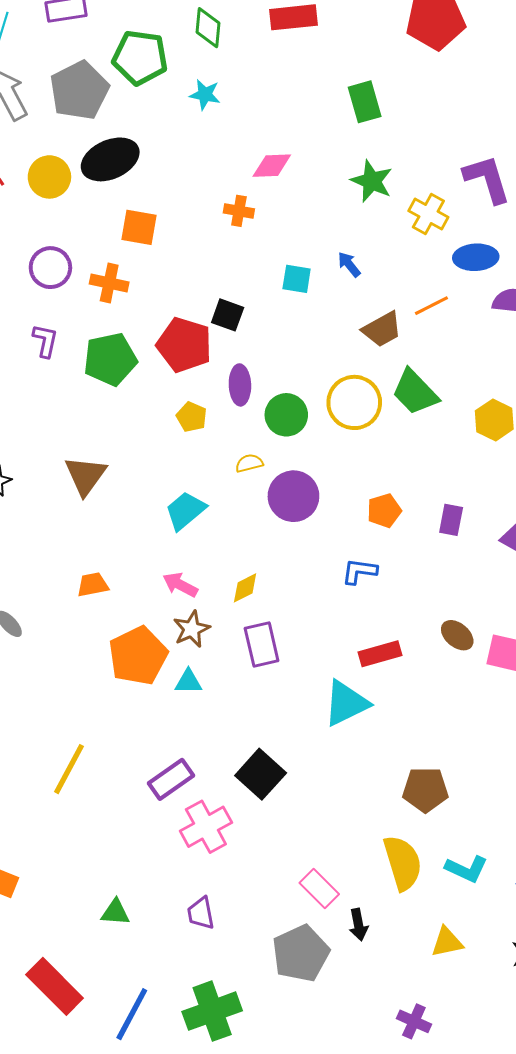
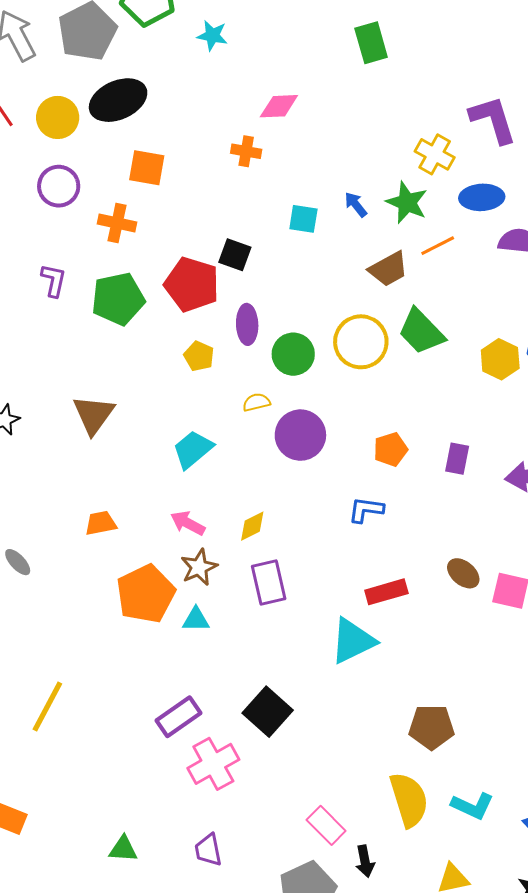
green star: (372, 181) -> (407, 203), moved
purple circle: (50, 268) -> (59, 186), moved
yellow line: (69, 769) -> (47, 707), moved

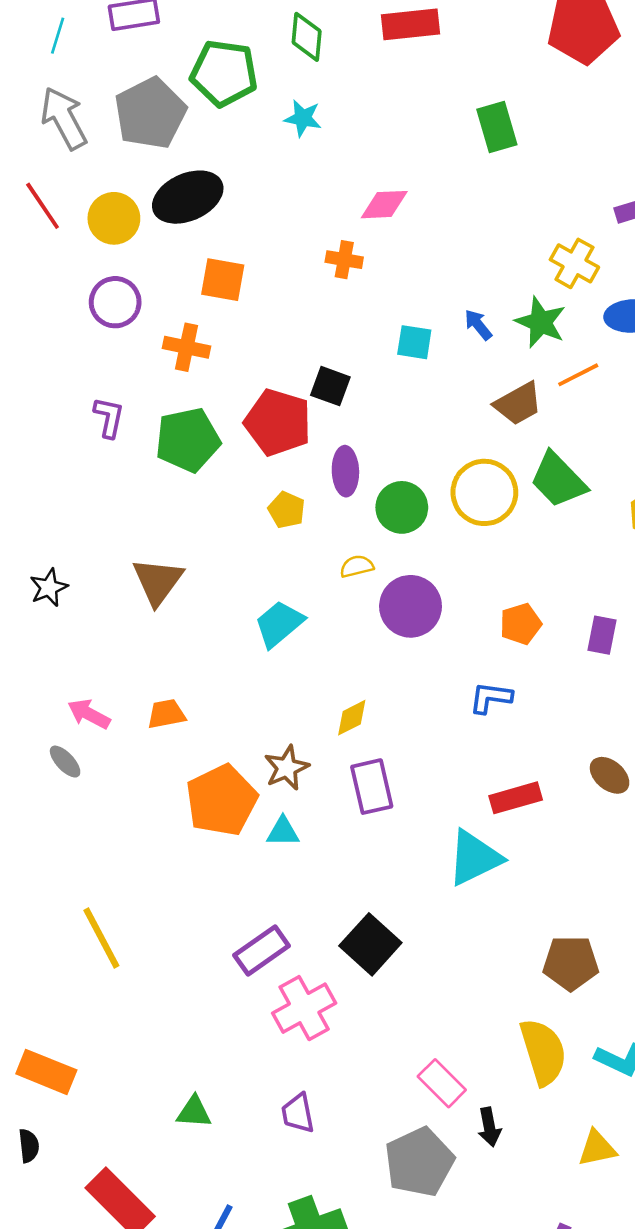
pink arrow: (188, 523) -> (89, 714), moved
yellow line: (47, 707) -> (101, 938), turned -56

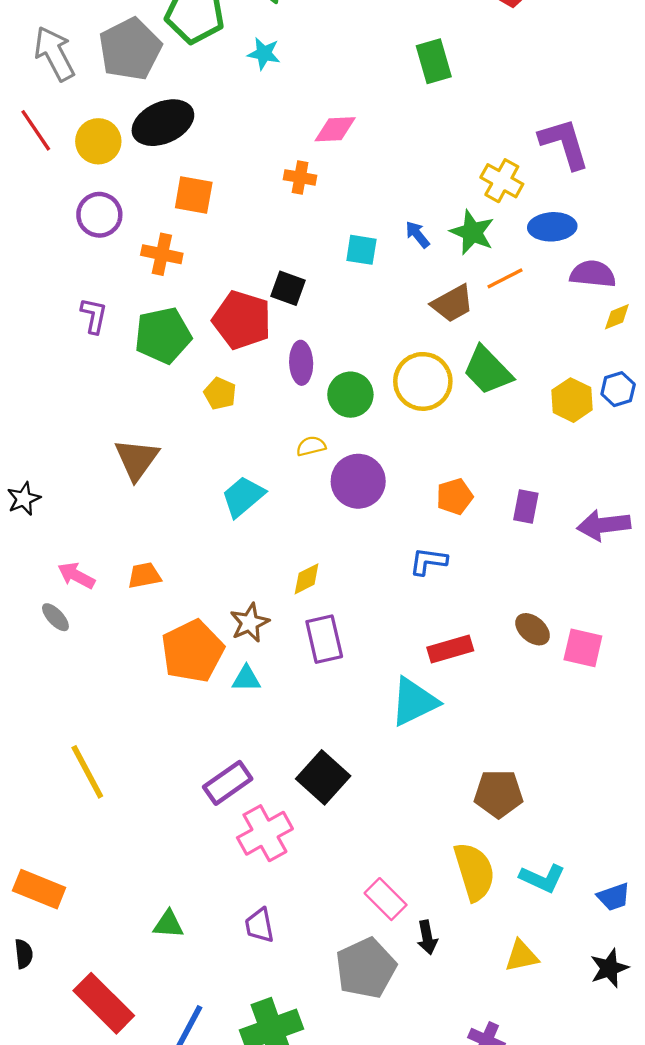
yellow pentagon: (287, 510) -> (220, 393), moved
black star: (49, 588) -> (24, 499), moved

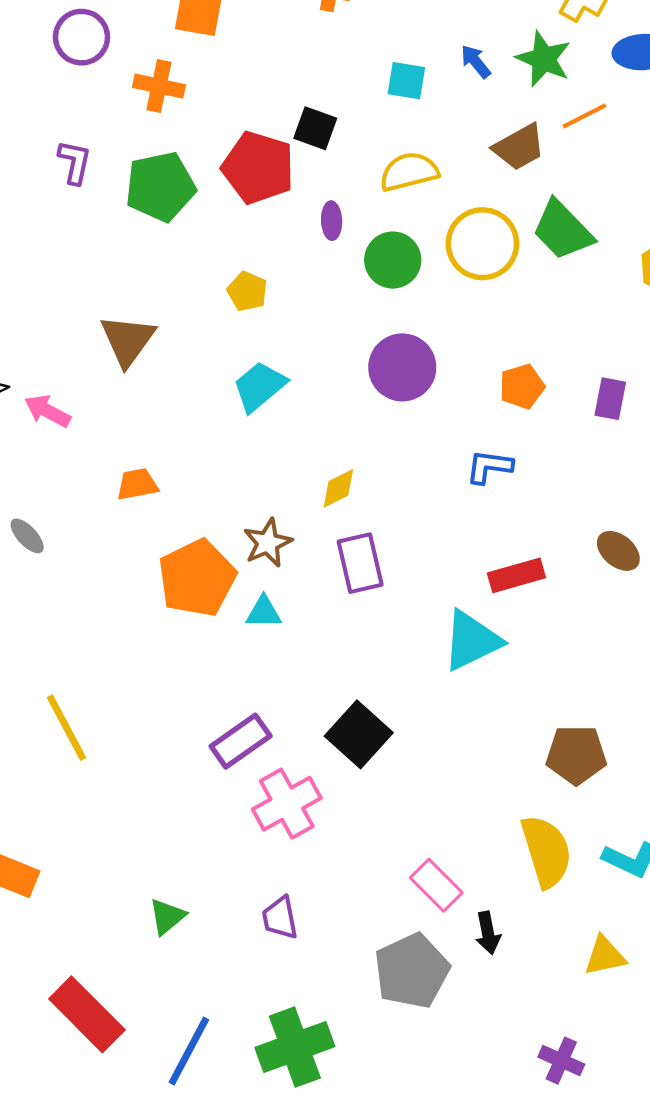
purple ellipse: (301, 363) -> (332, 221), size x0.7
yellow pentagon: (220, 393) -> (247, 291), moved
yellow semicircle: (311, 446) -> (409, 172), moved, size x1.6
pink arrow: (76, 576) -> (48, 411), moved
green triangle: (168, 924) -> (167, 917), turned -44

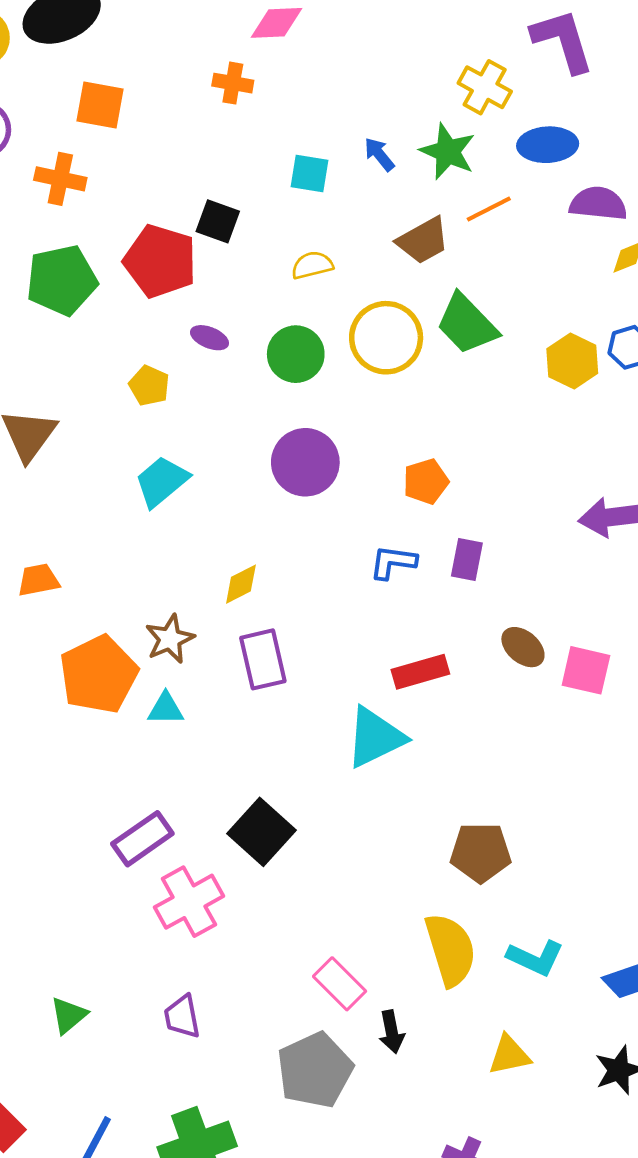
yellow semicircle: (409, 172) -> (312, 265), size x0.7
purple ellipse: (332, 221) -> (210, 338), moved, turned -66
purple rectangle: (610, 399) -> (467, 559), moved

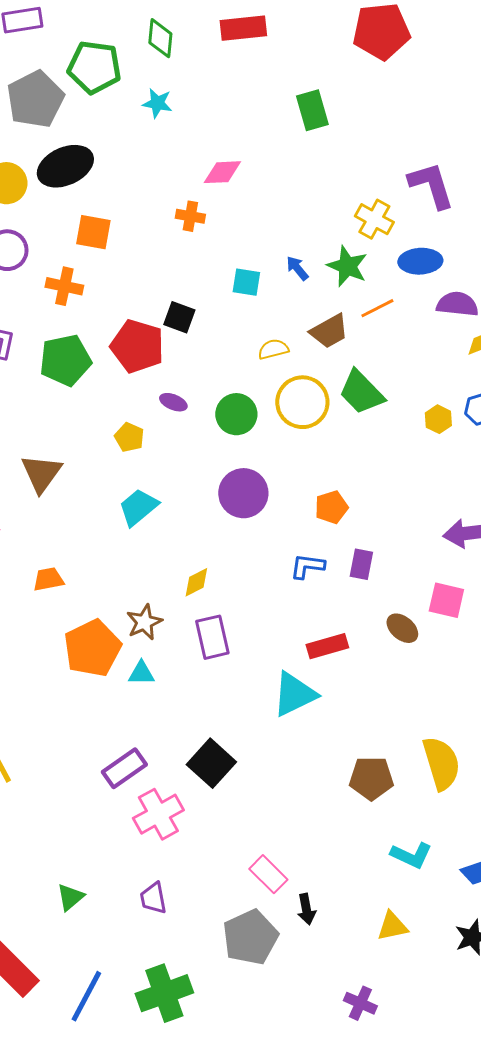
yellow semicircle: (312, 265) -> (273, 349), moved
yellow hexagon: (572, 361) -> (438, 419), size x0.7
pink square: (586, 670) -> (446, 600), moved
yellow semicircle: (450, 950) -> (441, 763), moved

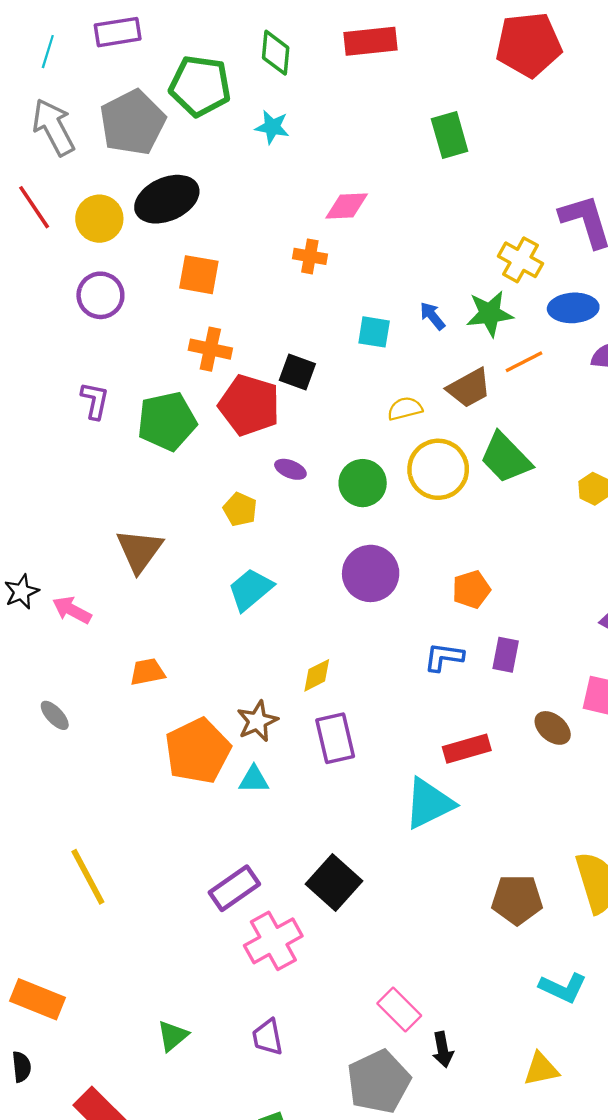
green star: (347, 266) -> (490, 314), turned -30
orange cross: (64, 286) -> (210, 349), moved

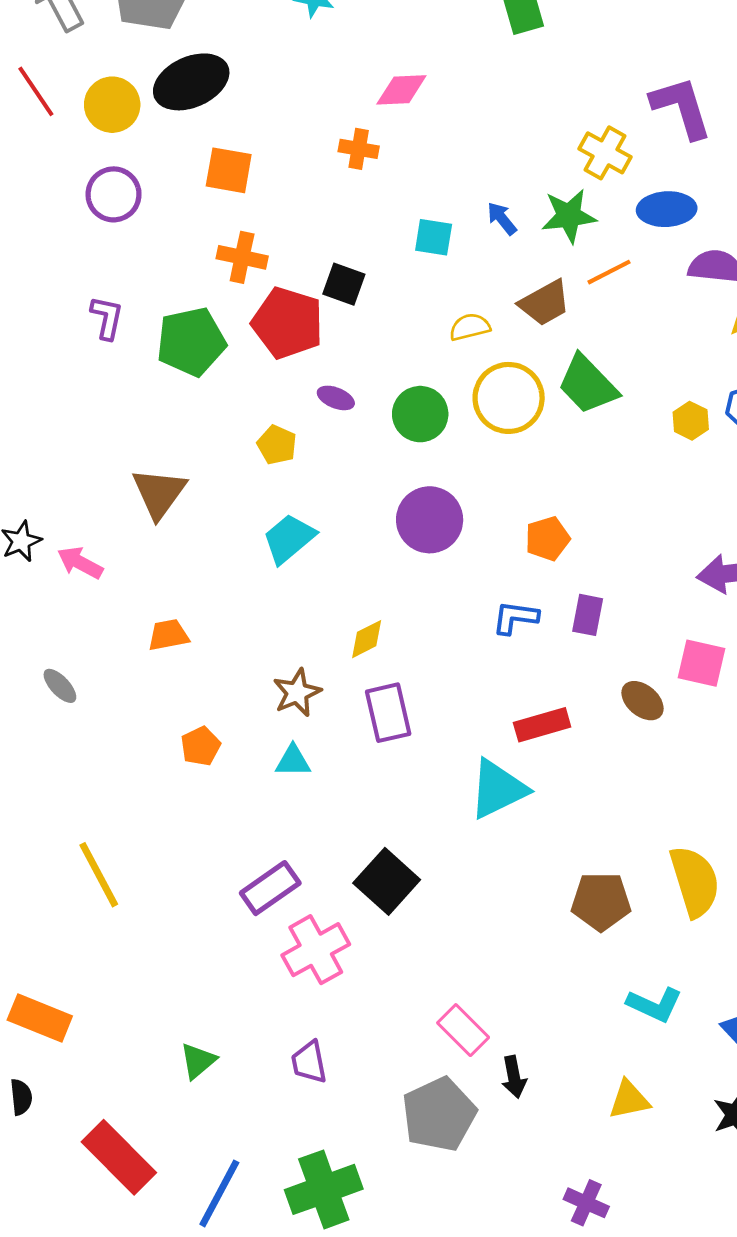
orange pentagon: (198, 751) -> (201, 746), moved, size x0.5

